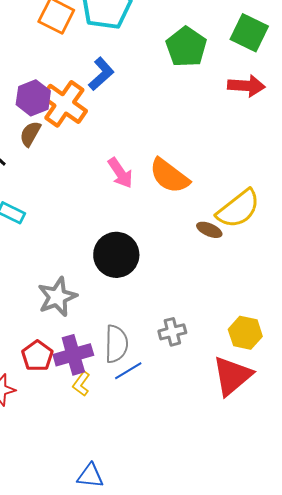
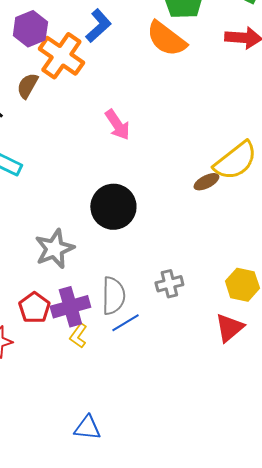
purple hexagon: (33, 98) -> (30, 29), moved
orange semicircle: (169, 176) -> (166, 39), moved
brown ellipse: (209, 230) -> (206, 182), turned -50
red triangle: (232, 376) -> (229, 328), size x0.7

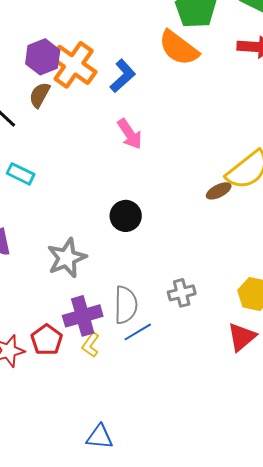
blue L-shape: (98, 26) -> (123, 76), moved
purple hexagon: (30, 29) -> (43, 57), moved
black circle: (113, 207) -> (126, 216), size x0.7
red pentagon: (34, 308) -> (47, 340), moved

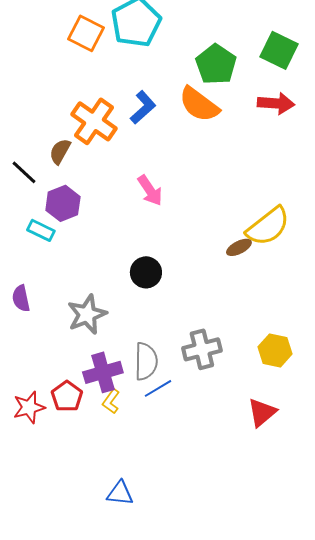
purple hexagon: (43, 57) -> (63, 203), moved
blue L-shape: (123, 76) -> (143, 107), moved
gray cross: (182, 293) -> (202, 349), size x1.4
red triangle: (242, 337) -> (262, 412), moved

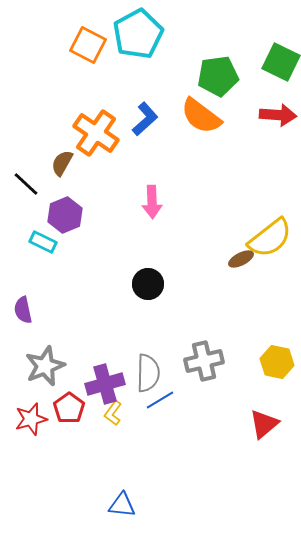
green pentagon: (216, 64) -> (218, 76), turned 30
pink arrow: (150, 190) -> (152, 202), turned 32
gray star: (87, 314) -> (45, 366), moved

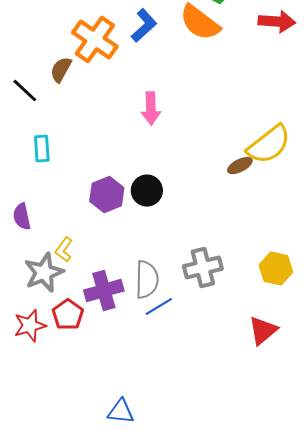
purple hexagon: (65, 215) -> (107, 195), moved
cyan rectangle: (43, 242) -> (42, 149), turned 60
yellow L-shape: (113, 413) -> (64, 250), moved

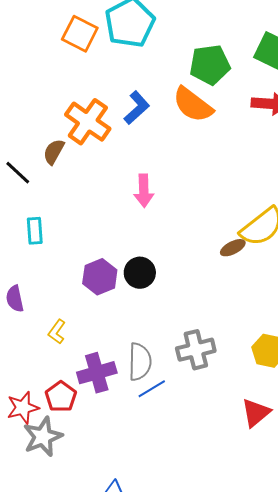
gray star: (44, 273) -> (43, 437), moved

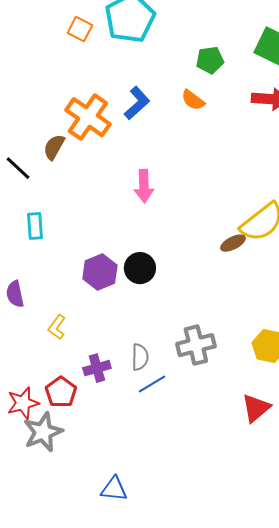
orange square: (80, 34) -> (80, 29), size x0.7
green pentagon: (210, 65) -> (210, 60), size x0.7
orange semicircle: (193, 105) -> (193, 100), size x0.6
gray semicircle: (140, 362) -> (140, 357), size x0.7
purple cross: (97, 373) -> (97, 368), size x0.7

